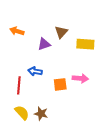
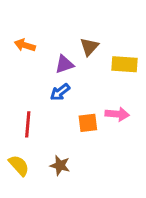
blue arrow: (35, 71) -> (60, 92), moved, turned -48
yellow semicircle: (22, 113) -> (19, 165), moved

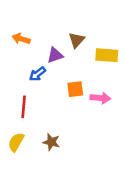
blue arrow: (60, 92) -> (37, 74), moved
orange square: (88, 123) -> (75, 89), moved
yellow semicircle: (19, 165) -> (16, 142), turned -108

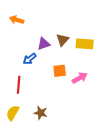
orange arrow: (21, 39) -> (17, 20), moved
brown triangle: (77, 40) -> (63, 40), moved
pink arrow: (100, 98) -> (80, 78), turned -35

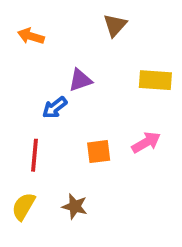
brown triangle: (63, 40) -> (115, 25), moved
orange square: (60, 71) -> (99, 152), moved

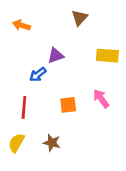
pink arrow: (146, 142) -> (101, 99), turned -96

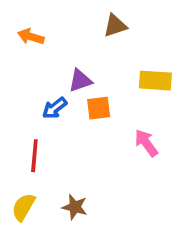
brown triangle: (80, 18) -> (115, 26), turned 30
orange square: (68, 105) -> (99, 108), moved

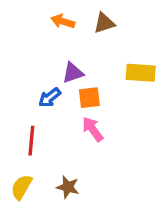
orange arrow: (31, 37) -> (63, 21), moved
pink arrow: (146, 143) -> (93, 129), moved

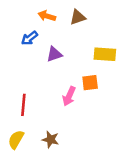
blue arrow: (50, 98) -> (30, 38), moved
orange square: (89, 98) -> (90, 83), moved
pink arrow: (93, 129) -> (69, 96), turned -120

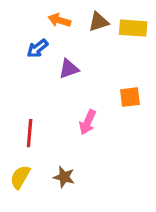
yellow rectangle: (105, 54) -> (133, 28), moved
orange square: (90, 83) -> (130, 97), moved

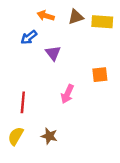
purple triangle: (69, 69) -> (53, 53), turned -49

